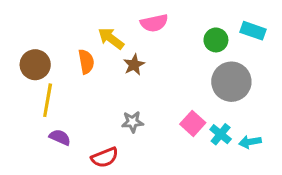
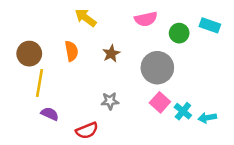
pink semicircle: (154, 23) -> (146, 19), moved
yellow arrow: (111, 38) -> (86, 18), moved
gray circle: (231, 82) -> (157, 68), moved

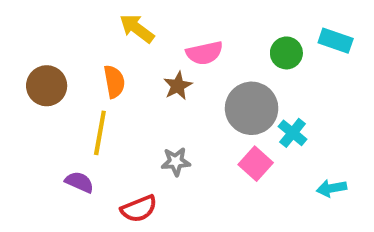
pink semicircle: (146, 19) -> (204, 53), moved
yellow line: (39, 83) -> (100, 133), moved
cyan cross: (183, 111) -> (293, 133), moved

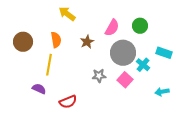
cyan rectangle: (336, 41) -> (164, 53), moved
pink semicircle: (204, 53) -> (112, 28), moved, turned -48
gray star: (176, 162) -> (99, 76), moved

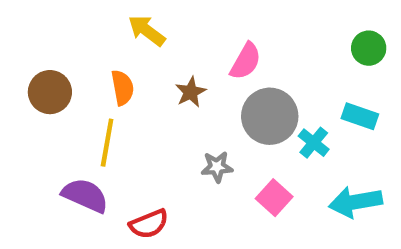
green circle: (140, 26) -> (369, 48), moved
pink square: (125, 80) -> (274, 198), moved
purple semicircle: (39, 89) -> (85, 195), size x1.5
cyan arrow: (162, 92) -> (355, 202), size x1.6

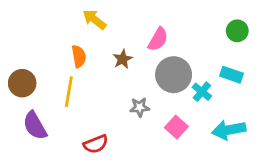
brown circle: (50, 92) -> (22, 83), moved
purple semicircle: (85, 195) -> (35, 126), moved, turned -144

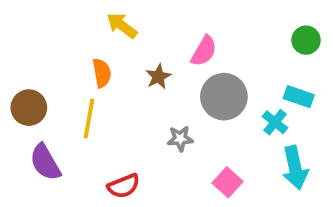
cyan cross: (202, 92) -> (275, 122), moved
pink square: (176, 127) -> (228, 182), moved
cyan arrow: (229, 130) -> (295, 168), turned -92

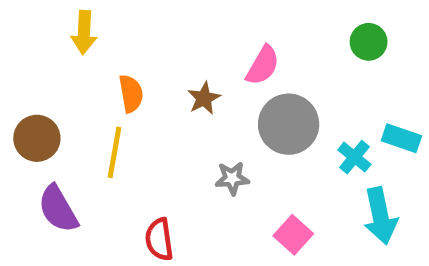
yellow arrow: (122, 26) -> (84, 32), moved, turned -124
green circle: (306, 40) -> (369, 42), moved
cyan rectangle: (299, 97) -> (401, 138), moved
red semicircle: (124, 186) -> (159, 239), turned 104

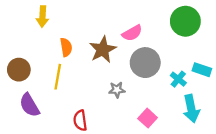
green circle: (369, 42) -> (185, 21), size x1.6
pink semicircle: (263, 65) -> (132, 33), turned 30
brown star: (204, 98) -> (103, 50), size x1.6

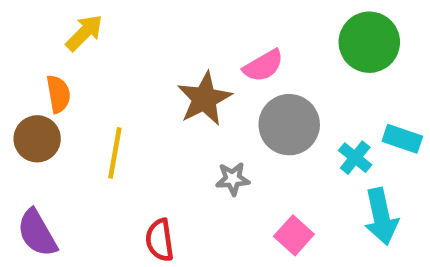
yellow arrow: (42, 16) -> (84, 33), turned -138
orange semicircle: (66, 47) -> (58, 94), moved
purple semicircle: (29, 105) -> (37, 233), moved

